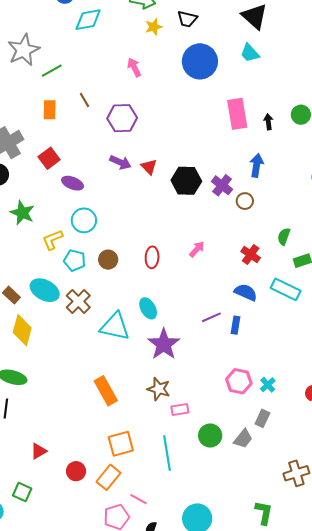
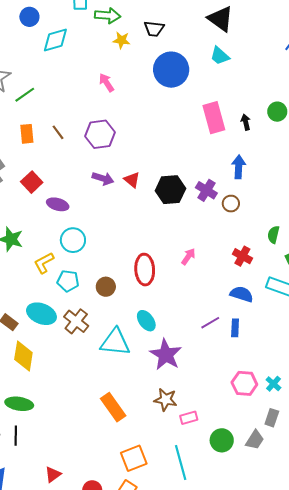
yellow star: (154, 27) -> (121, 40), turned 30
brown line: (85, 100) -> (58, 132), moved
red ellipse: (152, 257) -> (145, 270), size x1.4
brown circle: (108, 260) -> (106, 287), moved

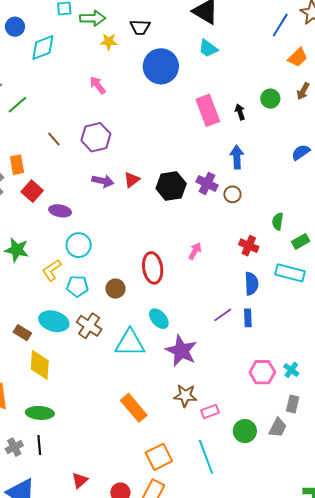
orange rectangle: (27, 134) -> (17, 165), moved
red triangle: (132, 180) -> (132, 180), turned 48
blue semicircle: (242, 294) -> (251, 284), turned 75

